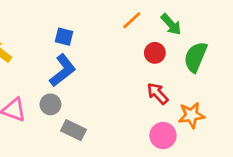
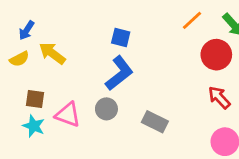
red circle: (155, 53) -> (216, 55), size x1.4
gray rectangle: (74, 130) -> (155, 122), moved

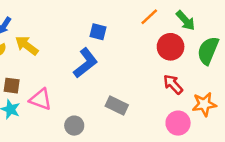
blue square: (121, 38) -> (98, 32), moved
gray circle: (106, 109) -> (74, 126), moved

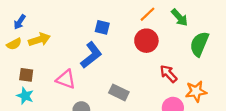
yellow arrow: (27, 46) -> (39, 40), turned 125
red circle: (171, 47) -> (146, 41), moved
pink triangle: (40, 99) -> (66, 79), moved

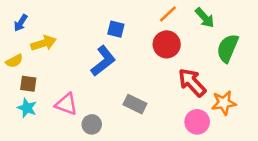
yellow semicircle: (14, 44) -> (14, 61), moved
red arrow: (168, 74) -> (192, 82), size x1.4
pink triangle: (66, 79) -> (66, 104), moved

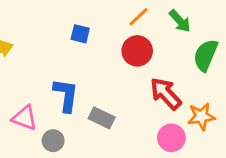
blue L-shape: (103, 61) -> (66, 95), moved, turned -44

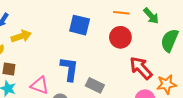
orange line: (139, 17) -> (121, 13), turned 49
blue square: (80, 34) -> (80, 25), size x1.5

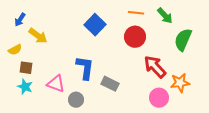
blue square: (80, 25) -> (95, 25), turned 30
yellow arrow: (21, 36) -> (38, 36), turned 54

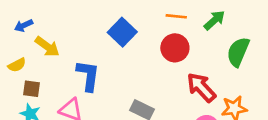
green arrow: (165, 16) -> (214, 20), turned -90
blue arrow: (20, 20) -> (24, 26), turned 32
blue L-shape: (85, 68) -> (88, 76), moved

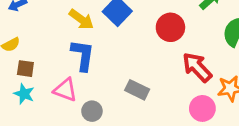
yellow arrow: (47, 47) -> (81, 19), moved

